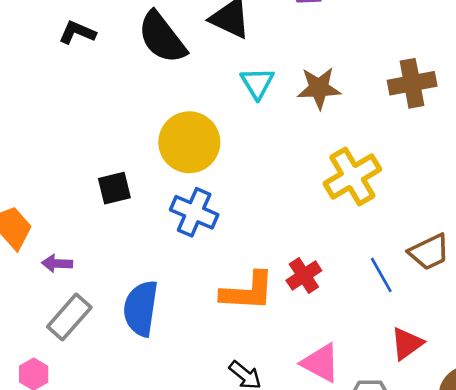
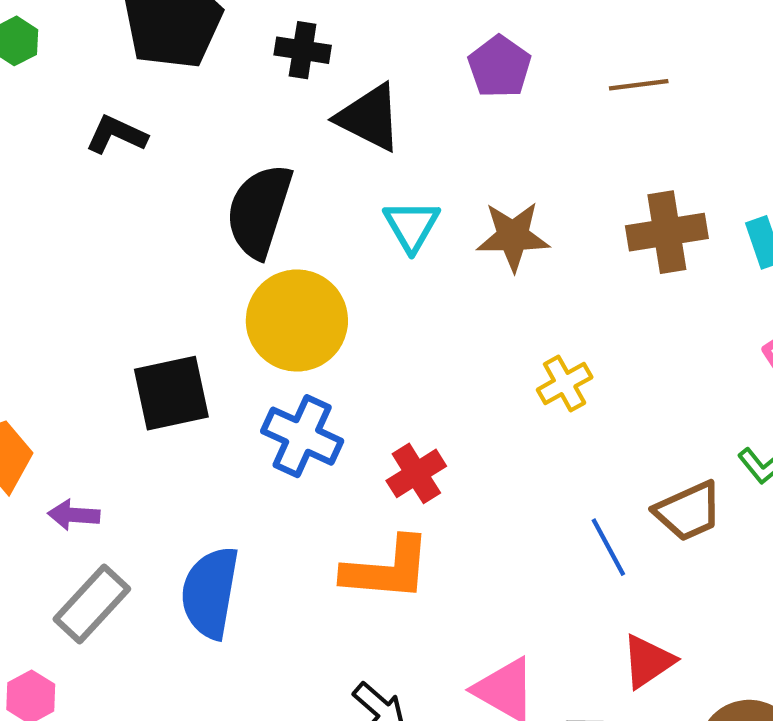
black semicircle: (162, 37) -> (259, 211), moved, turned 54
yellow cross: (352, 176) -> (565, 383), size x0.6
black square: (114, 188) -> (171, 393), size x1.4
red cross: (304, 275) -> (416, 473), moved

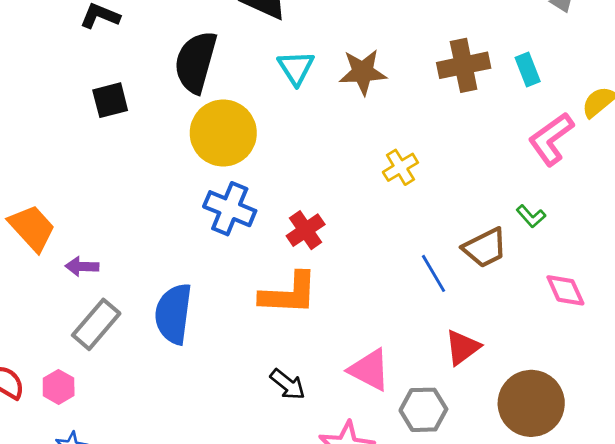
black square: (171, 393) -> (110, 100), moved, size x0.7

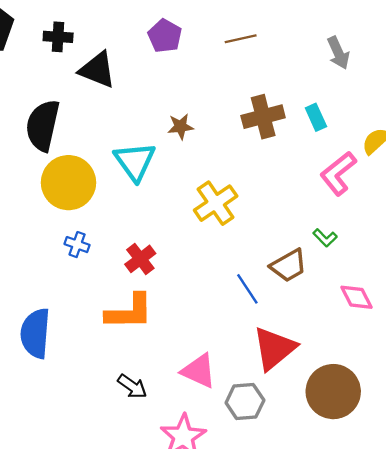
cyan triangle: (296, 68) -> (135, 161), moved, size x1.4
brown star: (363, 72) -> (181, 127), size x0.7
yellow cross: (400, 167) -> (216, 203), size x1.5
blue cross: (230, 209) -> (77, 245), size x0.6
red triangle: (462, 347) -> (274, 348), size x1.5

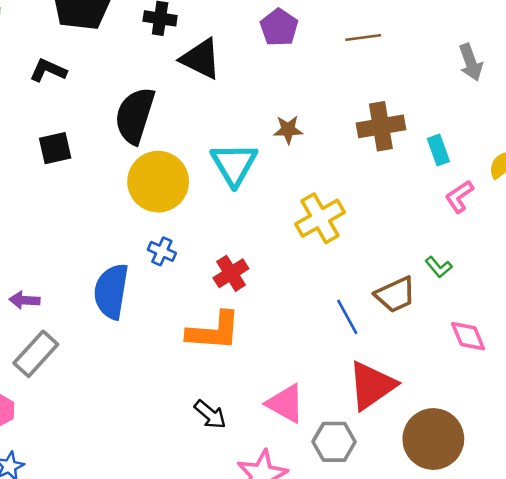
cyan rectangle: (316, 117) -> (438, 150), moved
pink L-shape: (338, 173) -> (459, 197), size x0.7
blue semicircle: (35, 333) -> (111, 291), moved

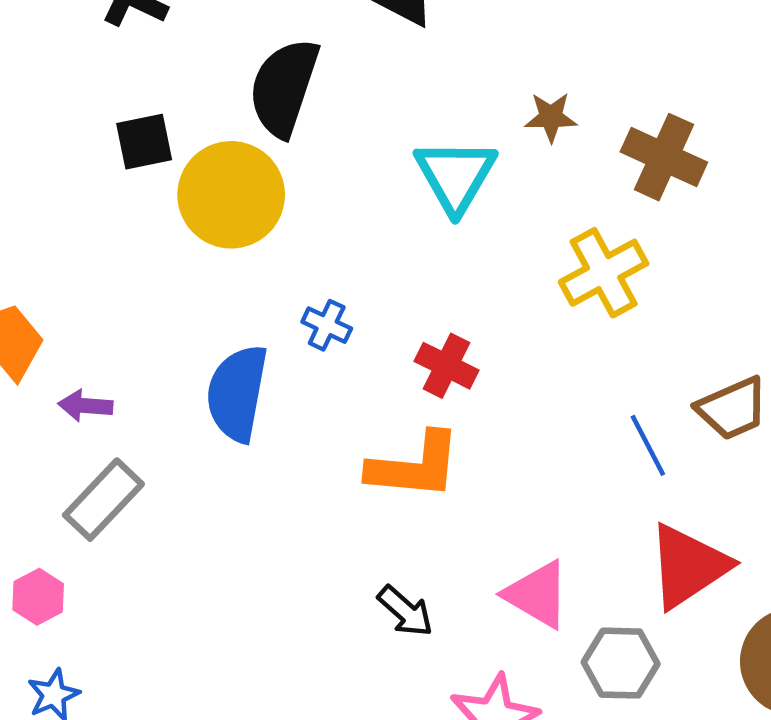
brown cross: (381, 126) -> (664, 157), moved, turned 33
yellow circle: (158, 182) -> (231, 195), moved
red cross: (231, 273) -> (446, 366), turned -32

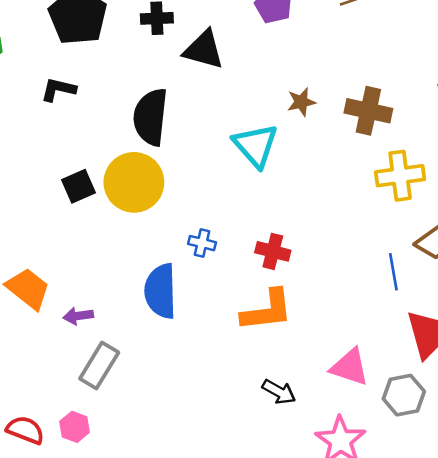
black square: (144, 142) -> (78, 186), moved
yellow cross: (604, 273) -> (400, 176), moved, turned 33
blue line: (648, 445) -> (393, 272), turned 30

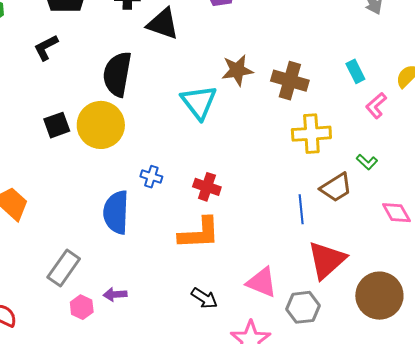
black L-shape: (58, 89) -> (46, 48), turned -44
brown star: (301, 102) -> (237, 70), size x1.4
purple arrow: (78, 316) -> (115, 294), moved
pink hexagon: (75, 427) -> (82, 307), moved

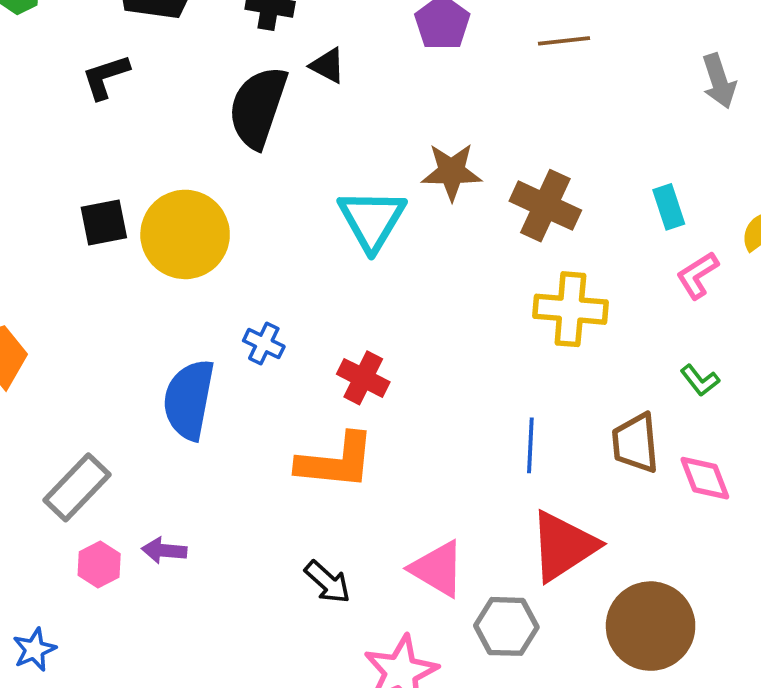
black triangle: (163, 24) -> (328, 66), size x0.6
black semicircle: (117, 74) -> (258, 107), moved
green L-shape: (367, 162) -> (700, 380), moved
brown trapezoid: (336, 188) -> (635, 443), moved, turned 108

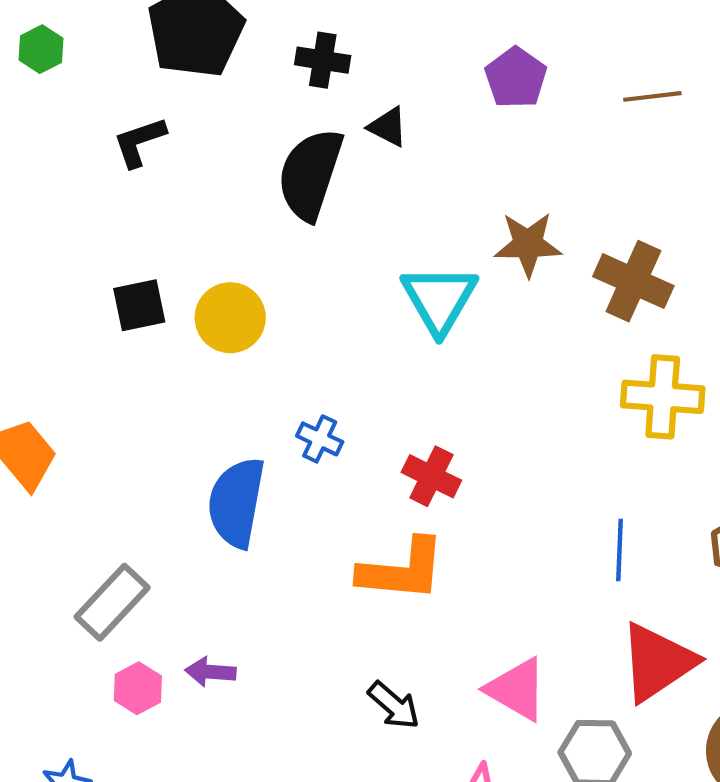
yellow circle: (185, 234) -> (230, 318), size x0.7

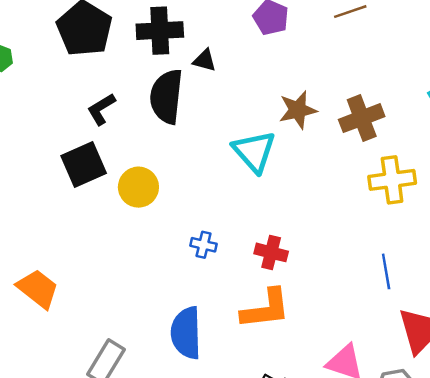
black cross: (323, 60) -> (160, 31), size x1.5
black L-shape: (139, 142) -> (101, 109), moved
brown cross: (633, 281) -> (362, 118), turned -33
black square: (139, 305) -> (84, 165), moved, size x1.4
blue semicircle: (236, 503) -> (186, 333), moved

